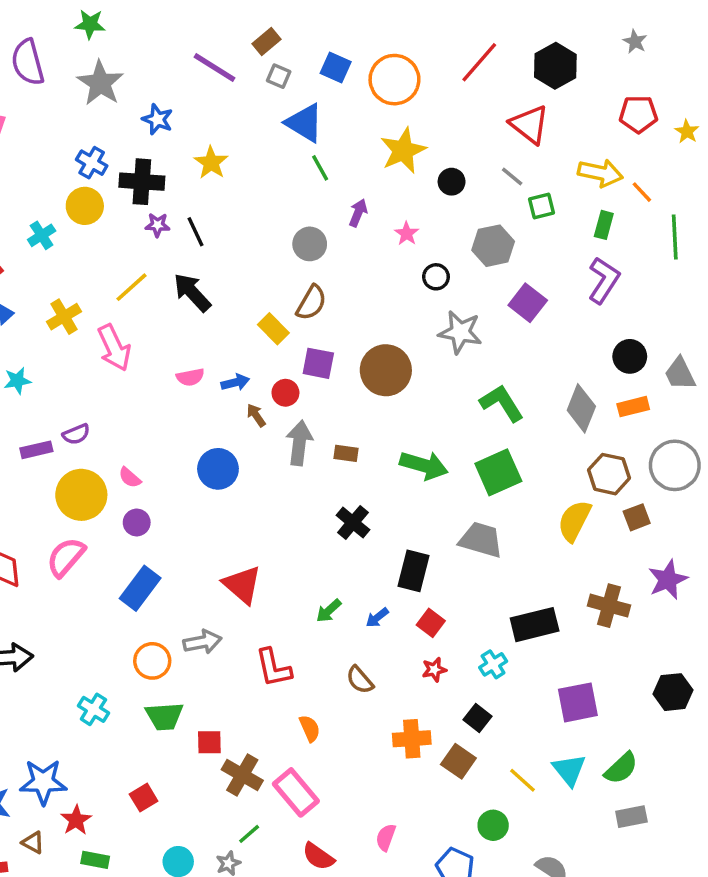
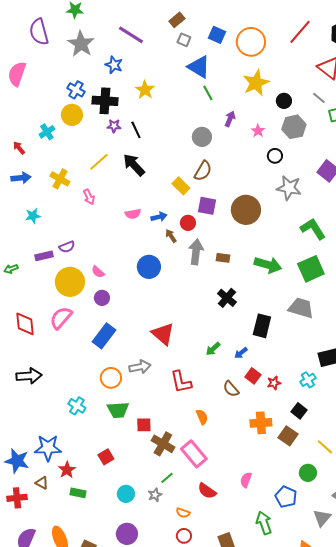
purple line: (215, 67) -> (131, 35), moved
gray hexagon: (493, 246) -> (294, 127), moved
yellow cross: (64, 317) -> (60, 179), turned -30
pink arrow: (114, 348) -> (89, 197), size x0.6
red square: (431, 623) -> (253, 376), moved

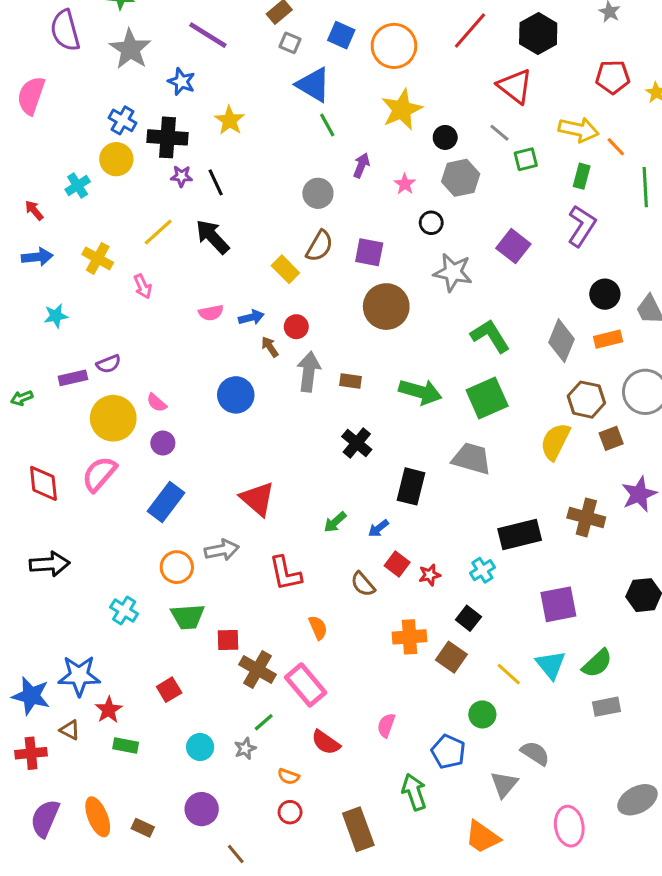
purple square: (207, 206) -> (369, 252), moved

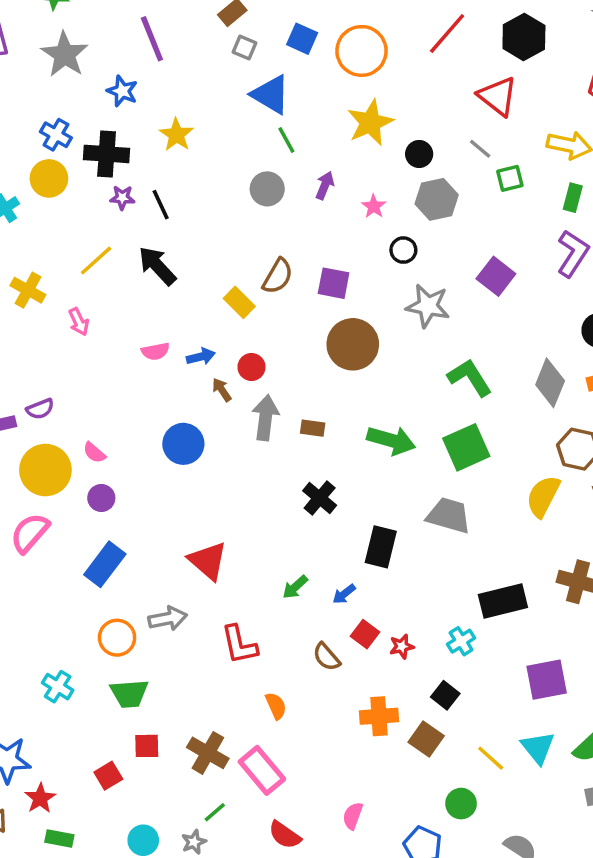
purple line: (208, 35) -> (152, 39), turned 36
gray circle: (318, 193) -> (267, 189), moved
red square: (228, 640) -> (147, 746), moved

